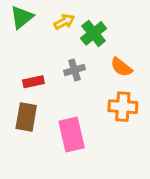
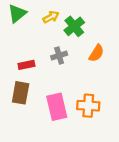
orange semicircle: (121, 67) -> (96, 53), turned -96
orange cross: (123, 107) -> (88, 106), moved

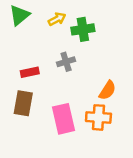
green cross: (74, 26) -> (83, 29), turned 30
orange semicircle: (96, 53) -> (107, 90), moved

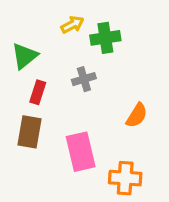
green triangle: (19, 15) -> (25, 56), moved
red rectangle: (30, 72) -> (38, 92), turned -60
orange cross: (98, 117) -> (125, 178), moved

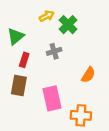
green cross: (105, 38) -> (68, 25), turned -36

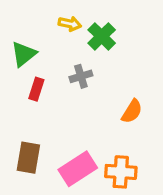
yellow arrow: (47, 16) -> (70, 24), turned 40
brown rectangle: (19, 85) -> (28, 158), moved
pink rectangle: (52, 98) -> (78, 169), moved, turned 70

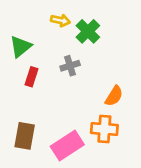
orange cross: (121, 172) -> (104, 129), moved

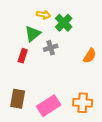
green triangle: (21, 46) -> (33, 34), moved
orange semicircle: (114, 96) -> (90, 56), moved
orange cross: (104, 129) -> (83, 103), moved

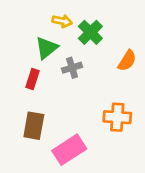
orange semicircle: (90, 56) -> (127, 61), moved
brown rectangle: (18, 99) -> (34, 126), moved
orange cross: (83, 103) -> (117, 117), moved

